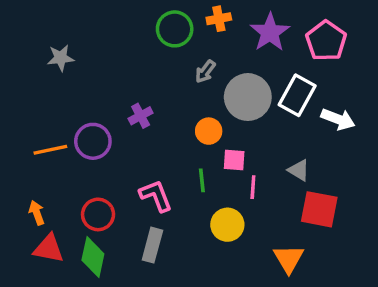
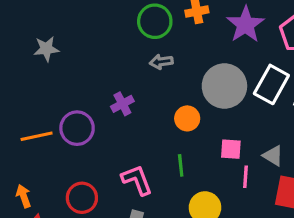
gray arrow: (205, 71) -> (161, 62), moved, turned 45
pink square: (234, 160) -> (231, 149), moved
pink line: (253, 187) -> (245, 177), moved

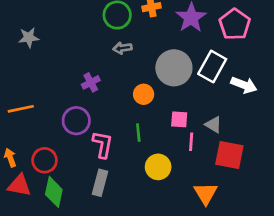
purple circle: (77, 128) -> (76, 121), moved
pink L-shape: (137, 180) -> (103, 144), turned 32
red circle: (82, 198) -> (45, 160), moved

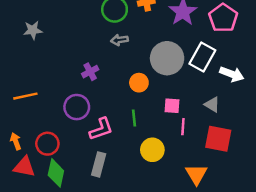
gray triangle: (214, 125) -> (212, 105), moved
pink L-shape: (103, 144) -> (101, 129), turned 60

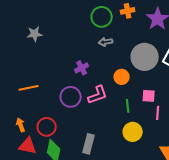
green line: (134, 118) -> (128, 106), moved
pink L-shape: (101, 129) -> (98, 95), moved

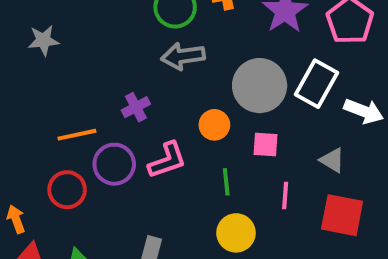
gray arrow: (106, 42) -> (183, 56), size x1.5
orange line: (29, 88) -> (77, 135), moved
pink square: (149, 96) -> (265, 145), moved
red circle: (47, 127) -> (67, 190), moved

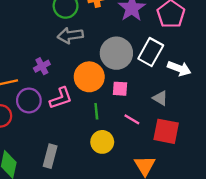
orange circle: (214, 125) -> (89, 77), size x1.6
pink line: (285, 196) -> (132, 119), turned -63

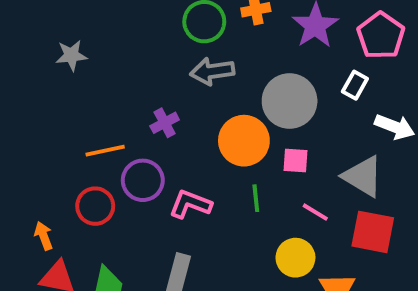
white rectangle: (151, 52) -> (355, 85), moved, size x0.6
pink L-shape: (61, 98) -> (190, 204), moved, turned -140
gray triangle: (160, 98) -> (363, 176), size x1.6
yellow circle: (102, 142) -> (295, 258), moved

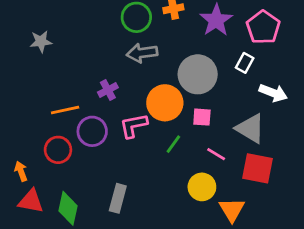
green line: (256, 198) -> (173, 144), turned 42
pink L-shape: (190, 204) -> (134, 126), moved, turned -32

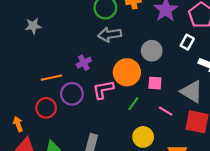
gray circle: (198, 74) -> (152, 51), size x0.7
yellow circle: (202, 187) -> (143, 137), moved

